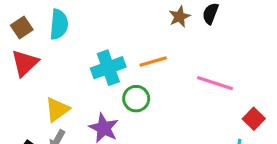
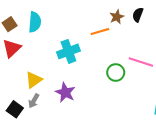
orange line: (153, 61) -> (100, 32), moved
green circle: (136, 99) -> (116, 73), moved

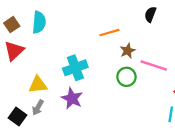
brown star: (117, 17) -> (128, 51), moved
cyan cross: (68, 51) -> (75, 68), moved
yellow triangle: (34, 80) -> (38, 85), turned 30

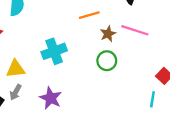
pink line: (154, 65) -> (135, 30), moved
purple star: (72, 98) -> (51, 98), moved

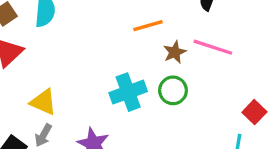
cyan cross: (54, 51) -> (128, 92), moved
yellow triangle: (16, 69) -> (43, 102), turned 30

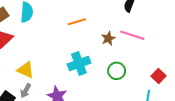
orange line: (148, 26) -> (77, 22), moved
green circle: (173, 90) -> (117, 71), moved

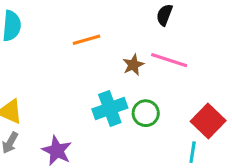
cyan cross: (79, 64) -> (110, 108), moved
red square: (158, 76) -> (208, 121), size x1.5

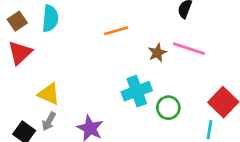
green circle: (146, 113) -> (168, 108), moved

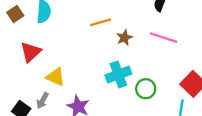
red triangle: (20, 53) -> (31, 52), moved
brown star: (157, 53) -> (124, 38), moved
yellow triangle: (49, 94) -> (56, 77), moved

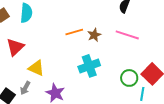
orange line: (101, 22) -> (74, 32), moved
green circle: (146, 89) -> (129, 78), moved

